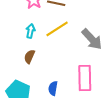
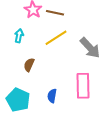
cyan arrow: (30, 31) -> (19, 36), moved

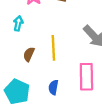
yellow line: (56, 38) -> (53, 48), moved, turned -60

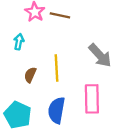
blue semicircle: (53, 87) -> (57, 110), size x1.6

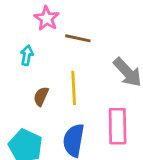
brown line: (60, 15) -> (78, 38), moved

